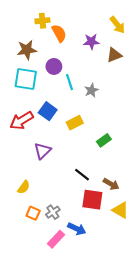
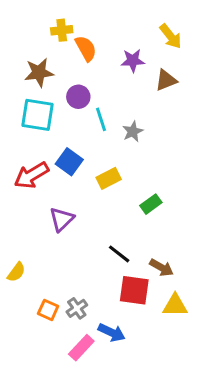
yellow semicircle: (24, 187) -> (16, 272), moved
yellow triangle: (120, 210) -> (175, 305), turned -30

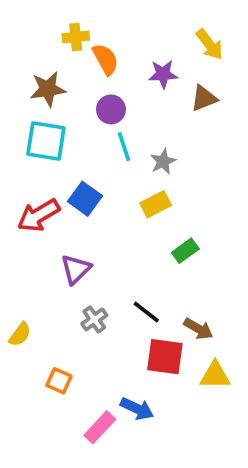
purple circle: (78, 97) -> (111, 109), moved
yellow rectangle: (109, 178) -> (156, 204), moved
gray cross: (77, 308) -> (94, 319), moved

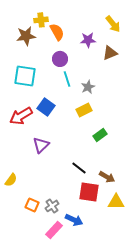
brown star: (48, 89) -> (26, 36), moved
gray cross: (94, 319) -> (52, 206), moved

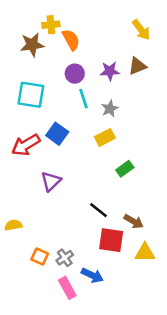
purple star: (88, 40) -> (110, 71), moved
yellow semicircle: (11, 180) -> (13, 225), turned -136
pink rectangle: (54, 230) -> (67, 288), turned -72

